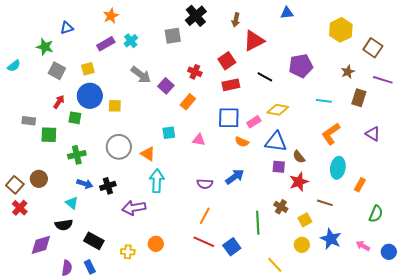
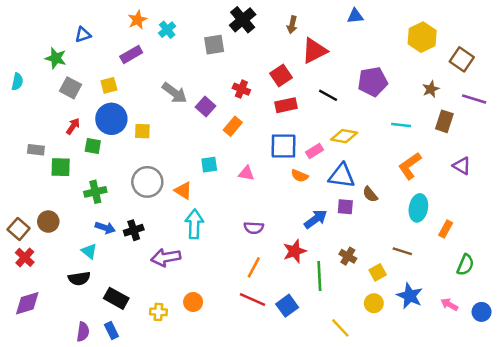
cyan cross: (131, 41) -> (167, 30), moved
cyan semicircle: (14, 66) -> (17, 82), turned -40
blue arrow: (235, 177) -> (316, 219), moved
red star: (299, 182) -> (295, 251), moved
purple diamond: (41, 245) -> (27, 303), moved

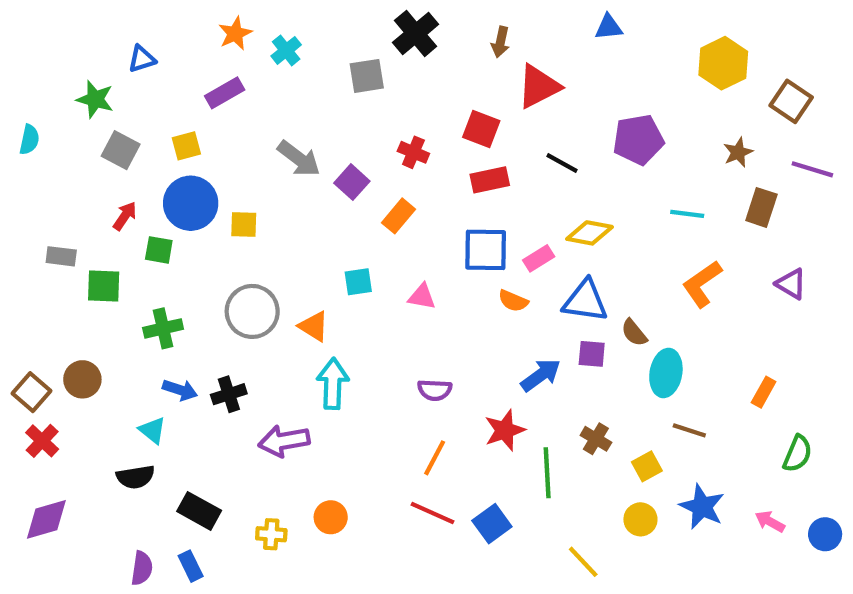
red square: (281, 75) -> (481, 129), turned -35
cyan ellipse: (418, 208) -> (666, 373), moved

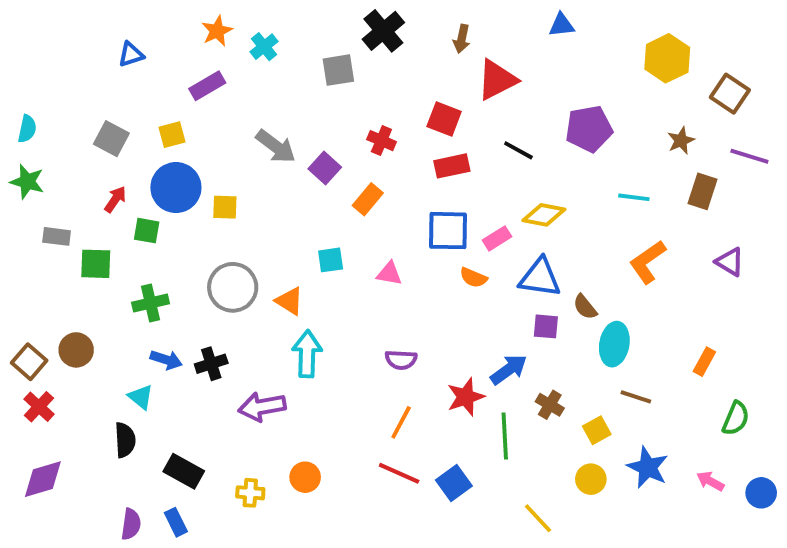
green star: (95, 99) -> (27, 182), moved
blue arrow: (541, 375) -> (509, 370), moved
black semicircle: (135, 477) -> (125, 440), turned -84

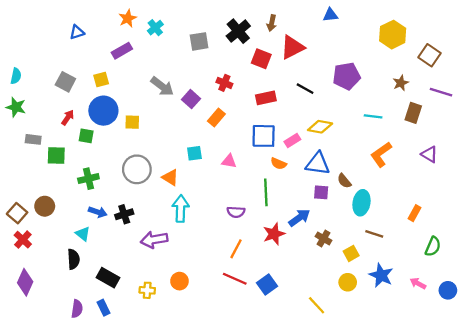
black cross: (383, 31) -> (238, 31), moved
red square: (444, 119) -> (261, 59), moved
green line: (505, 436) -> (266, 192), moved
purple diamond: (43, 479) -> (25, 282), turned -50

